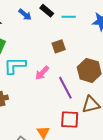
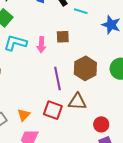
pink arrow: (42, 73) -> (41, 45), moved, turned -56

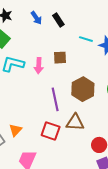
cyan line: (81, 11) -> (86, 39), moved
orange triangle: (24, 115) -> (15, 130), moved

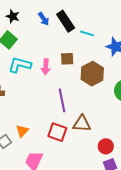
black rectangle: (58, 20) -> (66, 21), size x1.5
cyan line: (86, 39) -> (87, 33), moved
brown hexagon: (83, 89) -> (92, 74), moved

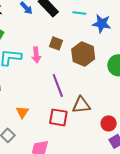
cyan line: (87, 33) -> (79, 13), moved
brown square: (67, 59) -> (56, 43), turned 32
orange triangle: (22, 131) -> (22, 112), moved

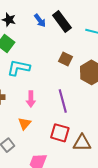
pink arrow: (36, 55) -> (31, 99), moved
brown triangle: (81, 105) -> (82, 143), moved

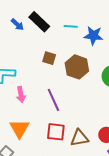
pink arrow: (31, 99) -> (21, 94), moved
orange triangle: (25, 124) -> (20, 129), size x1.5

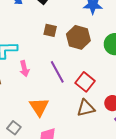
orange triangle: (20, 129) -> (39, 107), moved
red square: (56, 132) -> (85, 82), moved, turned 36

